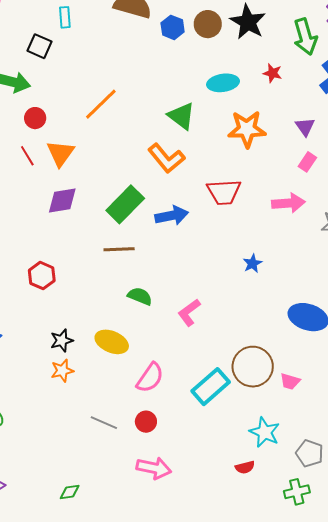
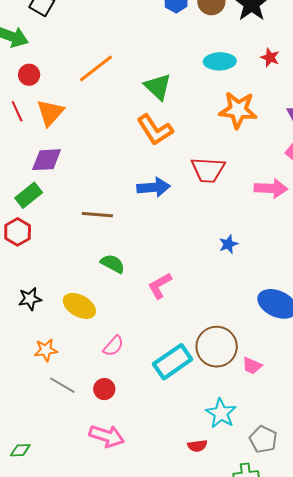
green triangle: (181, 116) -> (158, 87), moved
green rectangle: (125, 204) -> (29, 195), moved, size x0.7
orange star: (62, 371) -> (46, 350), moved
pink semicircle: (150, 378) -> (113, 346), size x0.7

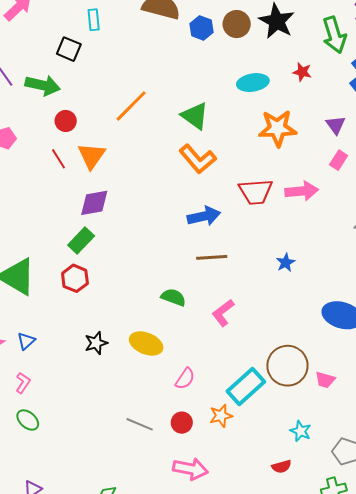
pink arrow: (271, 188) -> (302, 191), moved
brown line: (97, 215) -> (212, 257), moved
orange star: (46, 350) -> (221, 416), moved
cyan star: (221, 413) -> (301, 431), size x0.7

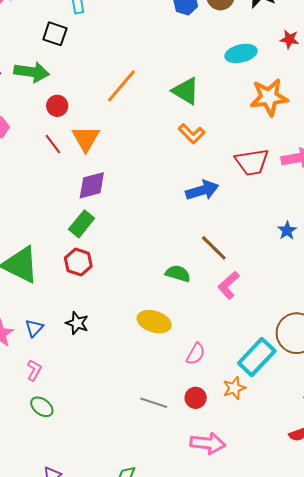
orange L-shape: (198, 159) -> (192, 134), size x0.7
brown line: (212, 257) -> (214, 248), moved, turned 52
black star: (96, 343) -> (77, 323), moved, turned -30

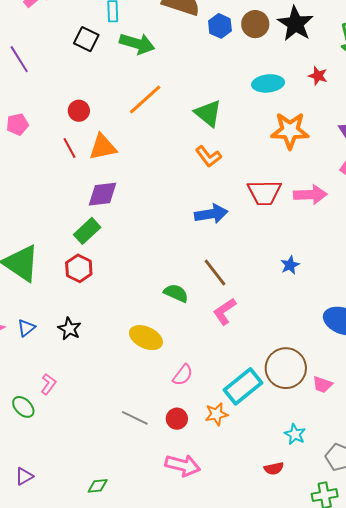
green arrow: (32, 72) -> (137, 44), moved
orange triangle: (86, 139) -> (103, 147), turned 40
pink L-shape: (34, 370) -> (48, 384), moved

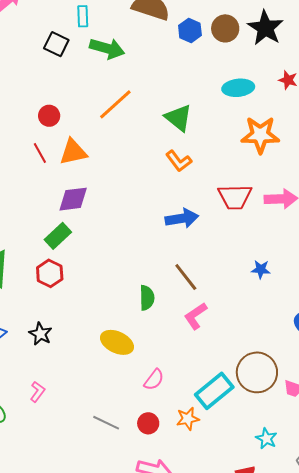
blue star: (290, 265) -> (261, 269), turned 30
green semicircle: (176, 293) -> (147, 298), turned 65
pink L-shape: (48, 384) -> (37, 392), moved

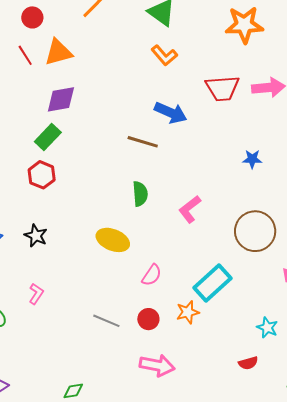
blue arrow: (182, 218) -> (171, 113), turned 36
brown line: (186, 277) -> (143, 142), moved, turned -32
brown circle: (257, 372) -> (255, 231), moved

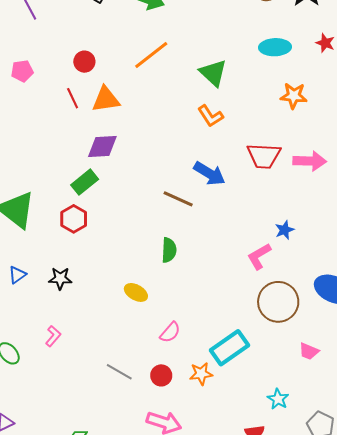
orange star: (244, 25) -> (294, 96), size x0.7
blue star: (252, 159) -> (285, 230), turned -30
pink L-shape: (190, 209) -> (259, 256), moved
black star: (36, 236) -> (60, 278), turned -30
yellow ellipse: (113, 240) -> (136, 292), size x0.7

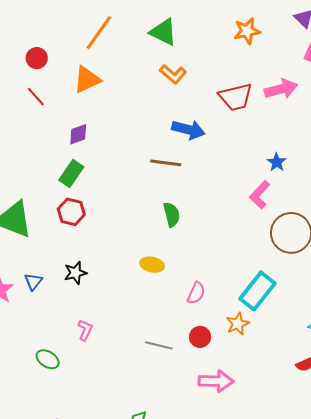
orange triangle: (106, 99) -> (87, 80), moved
purple diamond: (102, 146) -> (78, 134), size x0.7

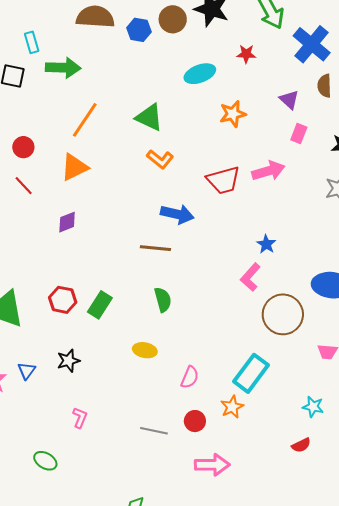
green rectangle: (71, 173) -> (100, 305), moved
green ellipse: (48, 359) -> (45, 461), moved

